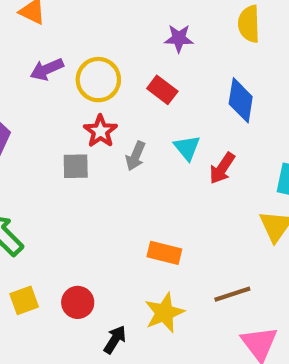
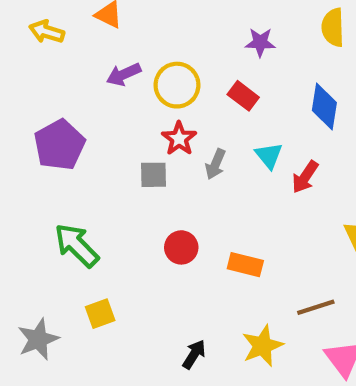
red circle: (78, 302) -> (181, 247), moved
yellow star: (164, 313) -> (262, 346), moved

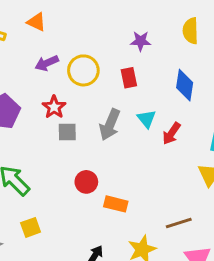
red rectangle: (243, 96) -> (129, 78), turned 42
red star: (179, 139) -> (54, 107), moved
gray arrow: (215, 164) -> (110, 125), size x1.5
orange rectangle: (245, 265) -> (116, 204), moved

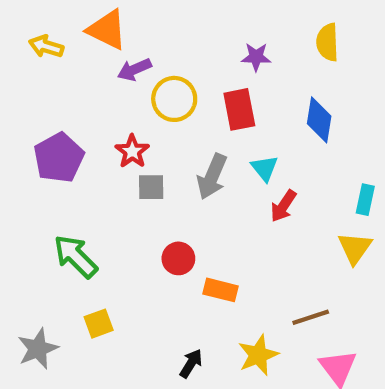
orange triangle: (36, 22) -> (107, 30), size x1.5
purple arrow: (47, 63) -> (134, 70), moved
red rectangle: (129, 78) -> (239, 109), size x1.4
red arrow: (171, 134) -> (283, 206), moved

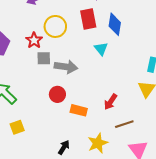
yellow circle: (174, 99) -> (55, 26), moved
blue diamond: (319, 120) -> (115, 24), moved
gray arrow: (212, 177) -> (66, 67), moved, turned -105
red arrow: (283, 206) -> (111, 102), moved

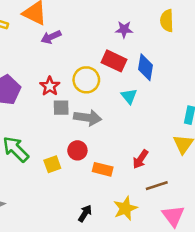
red rectangle: (88, 19) -> (114, 61), turned -54
yellow circle: (55, 26) -> (86, 80), moved
yellow square: (17, 127) -> (52, 164), moved

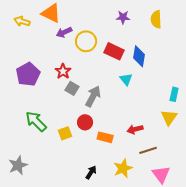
purple star: (124, 29) -> (123, 17), moved
yellow circle: (86, 80) -> (86, 41), moved
gray square: (61, 108) -> (72, 88), turned 32
gray arrow: (88, 118) -> (93, 96), turned -70
red arrow: (140, 159) -> (135, 129), turned 42

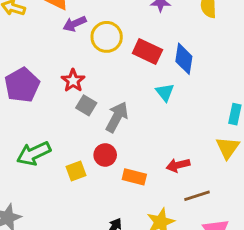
green arrow: (36, 121) -> (34, 154), turned -70

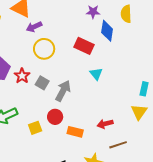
yellow circle: (107, 37) -> (44, 49), moved
blue diamond: (184, 59) -> (107, 31), moved
red star: (73, 81) -> (22, 76), moved

